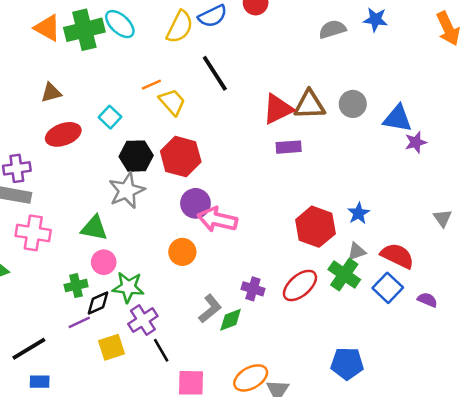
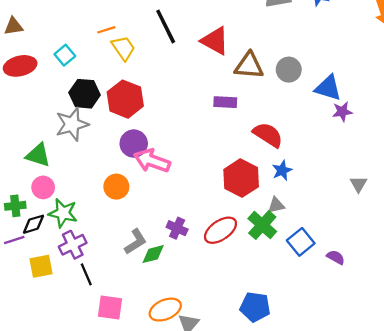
red triangle: (278, 109) -> (215, 41), moved, turned 48
red semicircle: (397, 256) -> (268, 135), moved

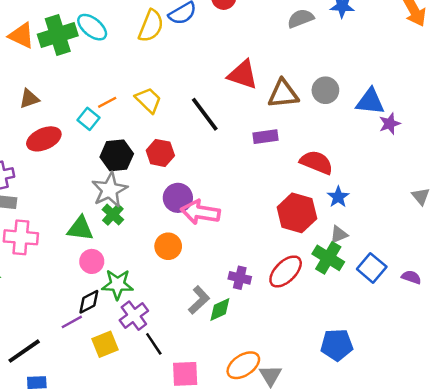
black line: (166, 26) -> (205, 114), moved
orange line: (106, 30) -> (107, 102), moved
red hexagon: (125, 99) -> (160, 153), size x0.7
green cross: (15, 206) -> (113, 215), moved, turned -30

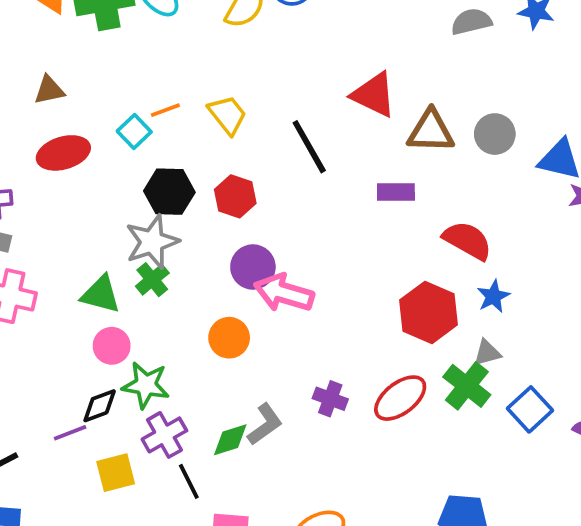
green diamond: (220, 310) -> (230, 440), moved

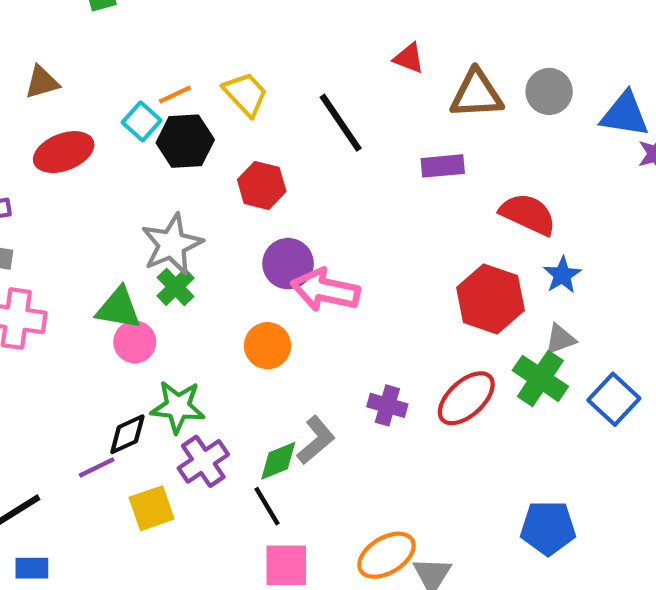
red triangle: (374, 95) -> (409, 58), size x0.6
black hexagon: (169, 192) -> (185, 141), moved
pink circle: (112, 346) -> (135, 342), moved
black line: (189, 481) -> (267, 506), moved

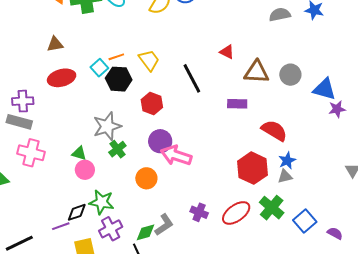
green cross: (176, 287) -> (117, 149), moved
green triangle: (119, 308) -> (79, 153), size x0.7
gray triangle: (560, 339) -> (285, 176), moved

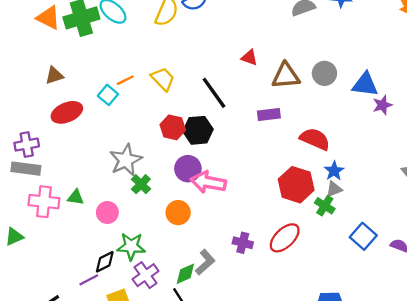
black hexagon: (119, 79) -> (198, 130), moved
green triangle: (79, 153) -> (76, 197), moved
green cross: (272, 208) -> (325, 206), moved, size x0.7

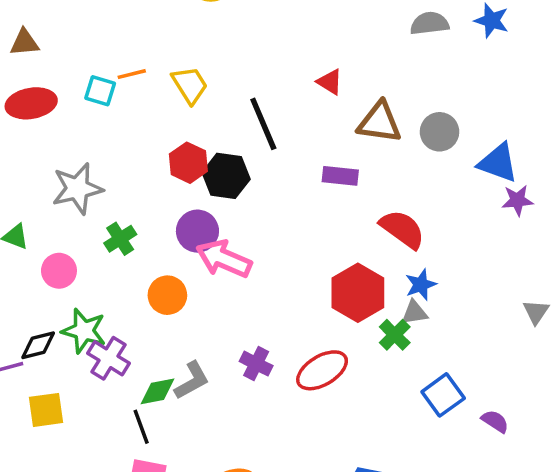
cyan square: (108, 95) -> (100, 91), turned -36
gray star: (126, 160) -> (77, 189), moved
purple cross: (146, 275) -> (109, 358), moved, turned -35

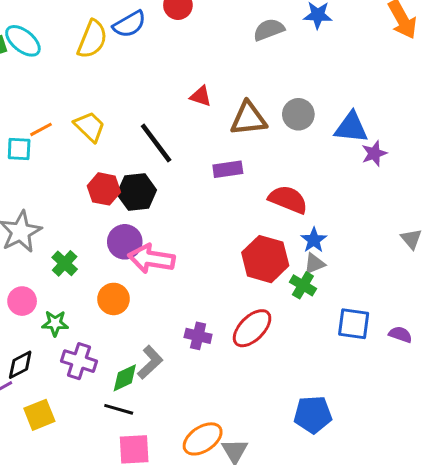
green star: (84, 331) -> (55, 323), moved, size x0.7
blue square: (443, 395) -> (354, 324), turned -32
black line: (141, 427) -> (119, 409), turned -40

